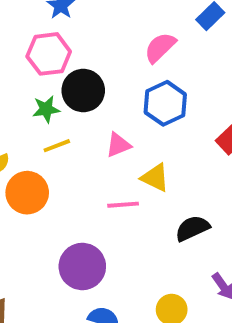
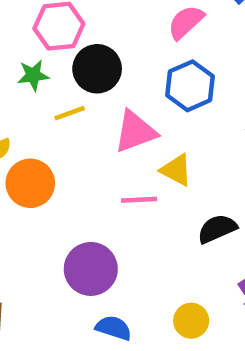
green star: (46, 109) -> (33, 75), moved
pink triangle: (118, 145) -> (135, 132), size x1.5
yellow line: (57, 146) -> (70, 113), moved

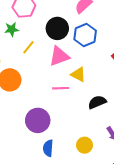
black circle: (97, 69) -> (57, 28), moved
yellow line: (70, 113) -> (29, 47), turned -32
blue semicircle: (114, 328) -> (48, 148), turned -105

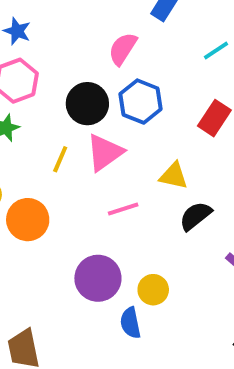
yellow line: (29, 47) -> (60, 159), moved
yellow triangle: (78, 74) -> (174, 176), moved
yellow circle: (85, 145) -> (153, 290), moved

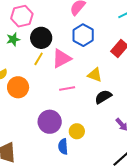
black circle: (87, 104) -> (41, 38), moved

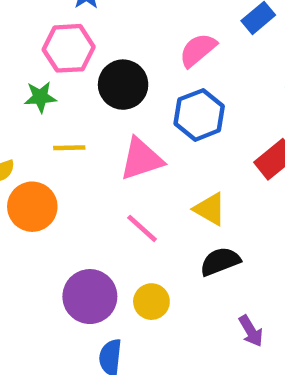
black circle: (41, 38) -> (123, 85), moved
yellow line: (39, 59) -> (69, 148), moved, turned 48
pink line: (67, 88) -> (142, 228), turned 42
yellow circle: (77, 131) -> (151, 302), moved

